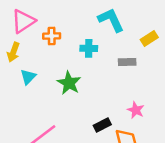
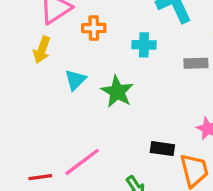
cyan triangle: (28, 77) -> (75, 80), moved
black rectangle: (102, 125) -> (162, 149), turned 35

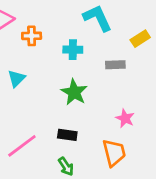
green star: (117, 92) -> (74, 92), moved
black rectangle: (162, 149) -> (67, 135), moved

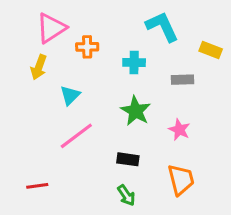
yellow rectangle: (140, 39) -> (211, 50), turned 54
pink star: (125, 118) -> (179, 130), moved
pink line: (22, 146) -> (76, 136), moved

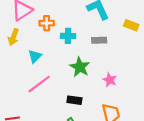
cyan cross: (134, 62) -> (68, 36), moved
gray rectangle: (183, 80) -> (99, 40), moved

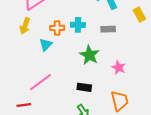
orange cross: (47, 23) -> (57, 28), moved
yellow rectangle: (131, 25) -> (139, 14), turned 40
pink line: (39, 84) -> (41, 82), moved

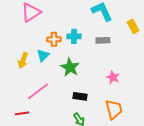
yellow arrow: (25, 26) -> (23, 60), moved
green star: (89, 55) -> (70, 67), moved

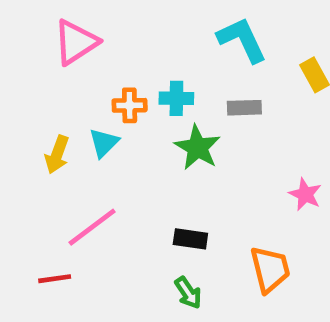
green star: (70, 67) -> (197, 148), moved
pink star: (113, 77) -> (305, 194), moved

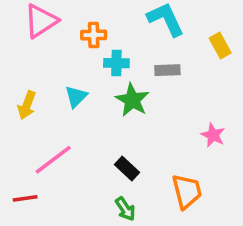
orange cross: (130, 105) -> (94, 35), moved
cyan triangle: (104, 143) -> (76, 96), moved
black rectangle: (190, 239) -> (127, 168), turned 35

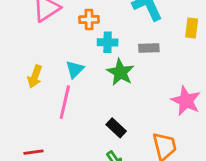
yellow rectangle: (220, 46) -> (192, 28), turned 36
pink star: (213, 135) -> (186, 101), size x1.5
pink line: (53, 160) -> (65, 102), moved, turned -40

